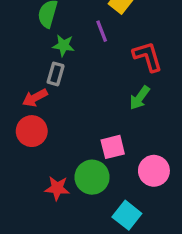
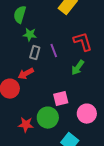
purple line: (102, 31) -> (54, 51), moved
gray rectangle: (56, 74) -> (35, 53), moved
red arrow: (35, 98) -> (26, 74), moved

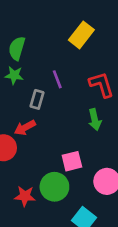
green star: (30, 35) -> (14, 75), moved
purple line: (54, 51) -> (57, 79), moved
green arrow: (78, 68) -> (95, 120), turned -49

